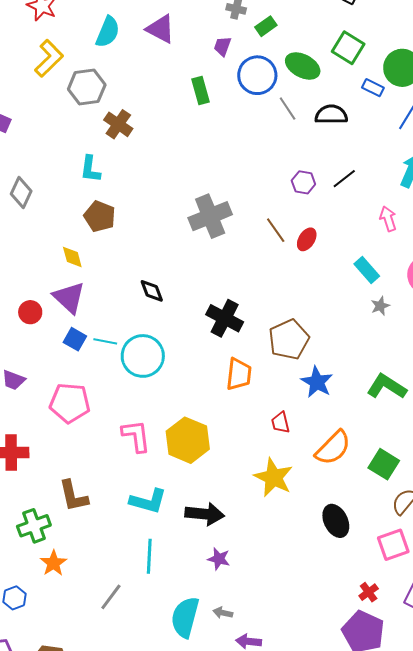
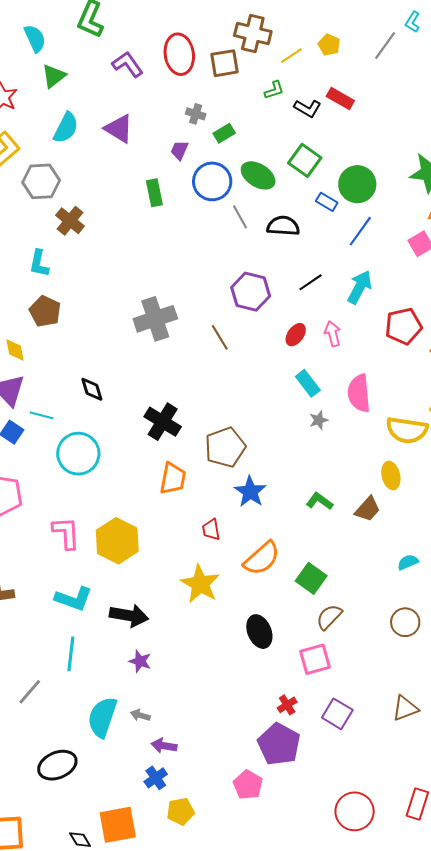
black line: (344, 179) -> (310, 282), moved
purple hexagon: (303, 182) -> (251, 292), size x1.6
red ellipse: (307, 239) -> (296, 335), moved
cyan line: (105, 341) -> (41, 415), moved
green L-shape: (387, 387) -> (319, 501), size x0.7

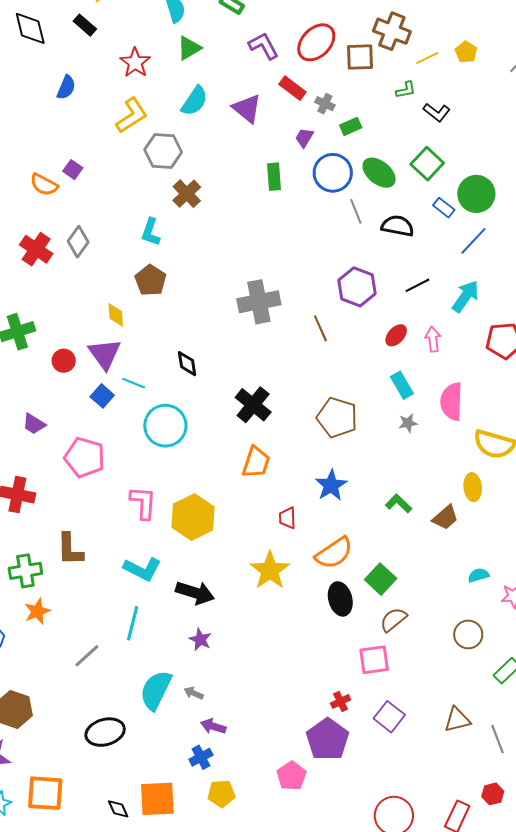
red ellipse: (179, 54) -> (316, 42), turned 45
red rectangle: (340, 99) -> (292, 88), moved
brown pentagon: (225, 447) -> (337, 418), moved, turned 30
black ellipse: (259, 632) -> (340, 599), moved

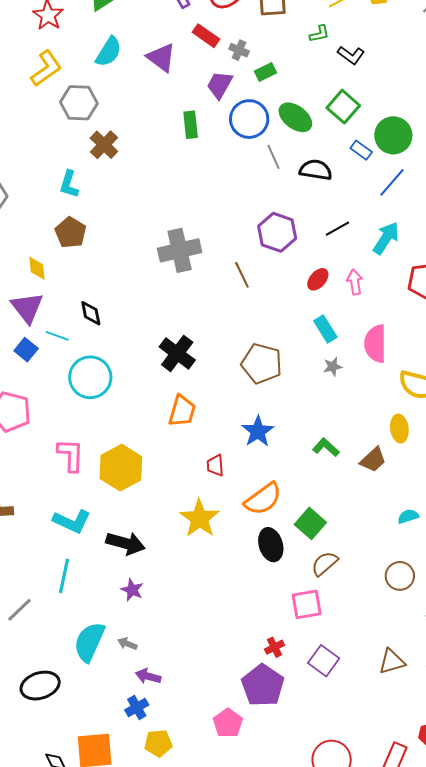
purple trapezoid: (304, 138) -> (220, 85), size x1.4
black diamond: (187, 364) -> (91, 313), moved

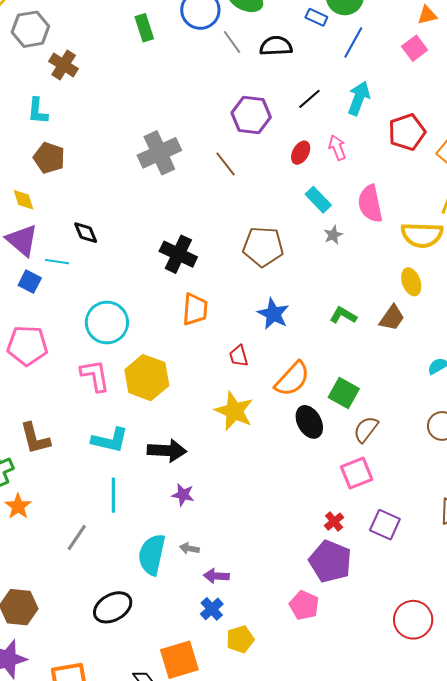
cyan circle: (90, 377) -> (107, 323), moved

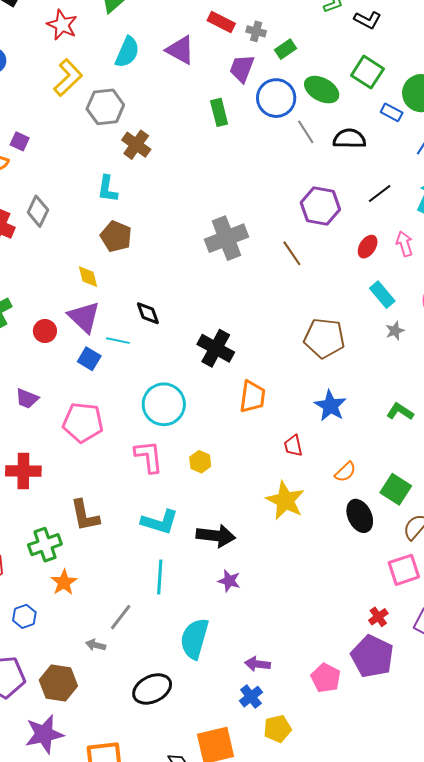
black cross: (178, 254) -> (216, 348), moved
yellow hexagon: (147, 378) -> (200, 462), size x0.5
orange semicircle: (292, 379) -> (345, 472), size x0.6
gray arrow: (189, 548) -> (96, 645), moved
pink pentagon: (304, 605) -> (326, 678), moved

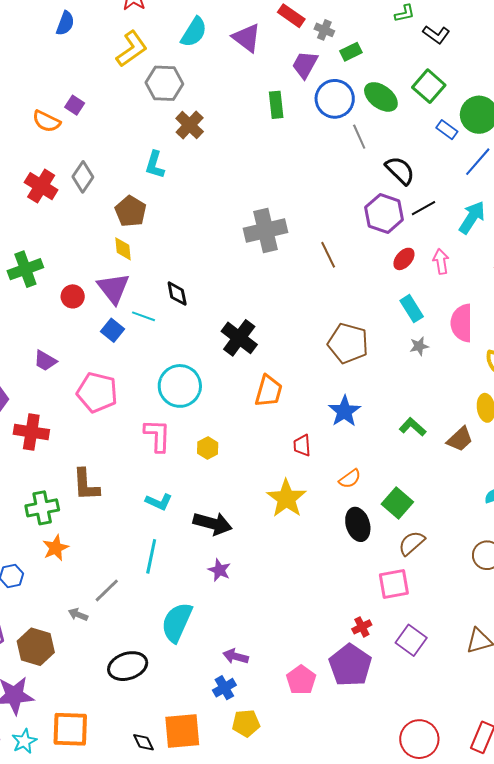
black semicircle: (349, 139) -> (400, 170), moved, turned 36
purple hexagon: (320, 206) -> (384, 213), moved
brown pentagon: (116, 236) -> (131, 211), moved
cyan L-shape: (160, 522) -> (159, 502), size x0.7

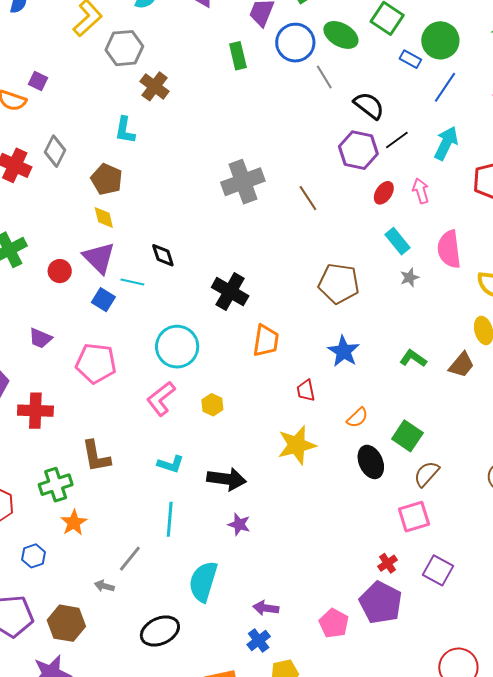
pink L-shape: (157, 436) -> (161, 399), turned -123
yellow star: (286, 498) -> (297, 445), turned 30

